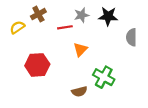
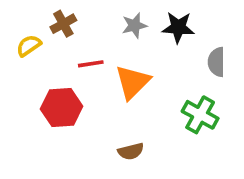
red line: (65, 27) -> (91, 64), moved
orange triangle: (80, 49) -> (133, 82), size x1.5
green cross: (104, 77) -> (200, 115), moved

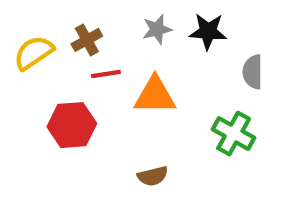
brown cross: (63, 24) -> (87, 40), moved
yellow semicircle: (29, 46) -> (34, 53), size x1.4
orange triangle: (133, 82) -> (155, 95), turned 45

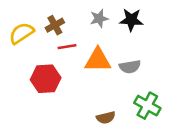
gray semicircle: (253, 72) -> (130, 67), moved, turned -100
green cross: (234, 134) -> (147, 106), moved
brown semicircle: (153, 176) -> (106, 118), moved

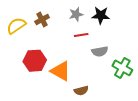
red line: (67, 47) -> (81, 35), moved
orange triangle: (98, 60) -> (61, 71), moved, turned 30
green cross: (147, 106) -> (122, 68), moved

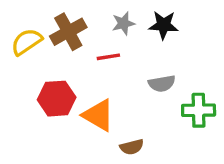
brown cross: (42, 19) -> (68, 32), size x1.5
red line: (81, 35) -> (108, 57), moved
green cross: (122, 68) -> (199, 110), turned -30

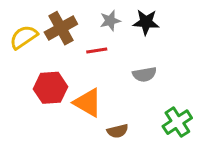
green cross: (199, 110) -> (177, 122), moved, turned -32

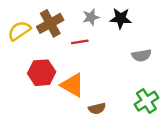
gray semicircle: (144, 74) -> (142, 55), moved

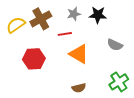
gray semicircle: (142, 55) -> (115, 45), turned 35
orange triangle: (72, 85) -> (79, 54), moved

